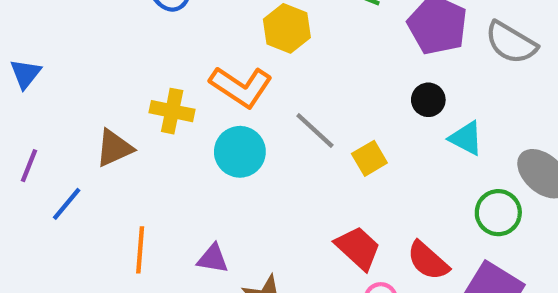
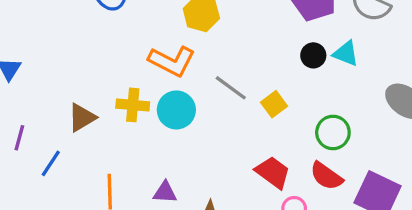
yellow cross: (172, 111) -> (133, 105), moved
cyan triangle: (466, 138) -> (346, 53), moved
green circle: (498, 213) -> (333, 132), moved

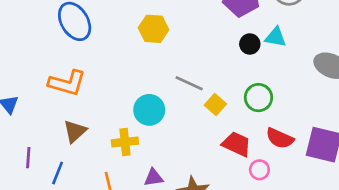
orange L-shape: (172, 61) -> (67, 83), moved
yellow square: (274, 104) -> (215, 105), moved
yellow cross: (133, 105) -> (125, 142), moved
green circle: (333, 132) -> (258, 98), moved

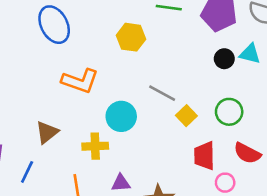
orange L-shape: (67, 83) -> (80, 81), moved
red trapezoid: (237, 144) -> (204, 156), turned -120

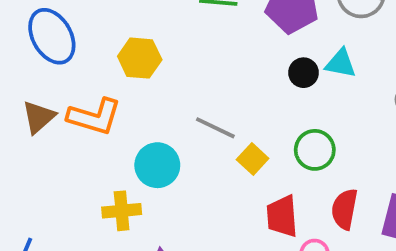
yellow hexagon: (131, 37) -> (140, 58), moved
brown triangle: (47, 132) -> (39, 117), moved
red semicircle: (247, 153) -> (345, 209), turned 76

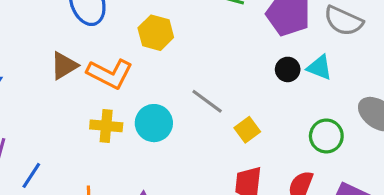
green circle: (315, 150) -> (326, 136), moved
yellow square: (253, 159) -> (247, 130), moved
yellow cross: (122, 211) -> (106, 126), moved

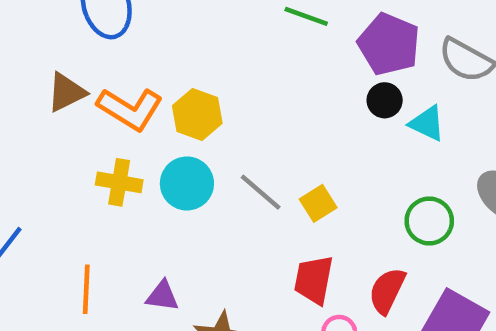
yellow hexagon: (156, 33) -> (197, 115), moved
black circle: (288, 69) -> (385, 100), moved
gray line: (207, 101) -> (261, 192), moved

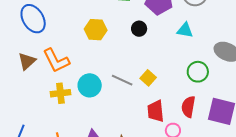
black circle: (385, 100) -> (139, 29), moved
orange L-shape: (130, 109) -> (56, 60), turned 48
yellow hexagon: (197, 115) -> (96, 30), moved

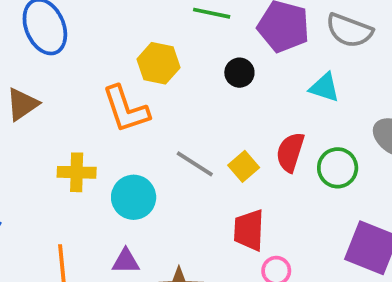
orange L-shape: (56, 60) -> (126, 109), moved
cyan circle: (90, 85) -> (134, 197), moved
red semicircle: (188, 107) -> (290, 152), moved

